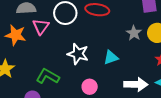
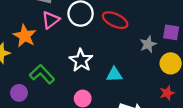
gray star: (134, 33) -> (148, 44), moved
orange star: (16, 35) -> (25, 36), moved

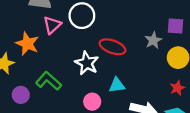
red ellipse: (115, 20) -> (112, 47), moved
cyan triangle: (114, 75) -> (117, 85), moved
purple circle: (19, 93) -> (21, 95), moved

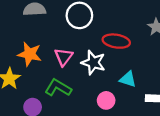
pink triangle: (52, 25) -> (64, 57), moved
cyan triangle: (117, 85) -> (128, 79), turned 36

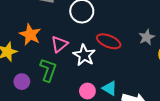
cyan triangle: (128, 79) -> (110, 88), moved
green L-shape: (58, 88) -> (48, 70), turned 65

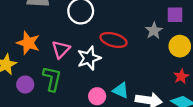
white star: (84, 55) -> (89, 58), turned 30
purple circle: (22, 82) -> (25, 85), moved

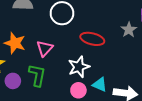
white star: (89, 58) -> (79, 67), moved

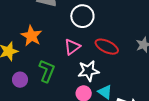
pink triangle: (45, 48) -> (72, 47), moved
purple circle: (13, 81) -> (20, 80), moved

